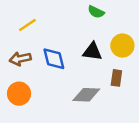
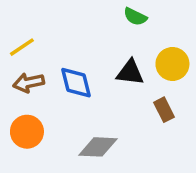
yellow line: (27, 25) -> (22, 47), moved
brown rectangle: (116, 78) -> (164, 110), turned -35
gray diamond: (86, 95) -> (98, 147), moved

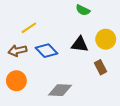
yellow line: (22, 47) -> (29, 28), moved
blue diamond: (76, 83) -> (47, 51), turned -30

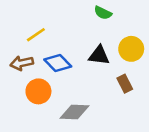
orange circle: (16, 81) -> (38, 91), moved

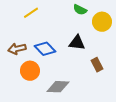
yellow line: (36, 35) -> (31, 13), moved
yellow circle: (131, 49) -> (102, 22), moved

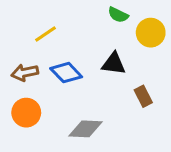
yellow line: (31, 13) -> (45, 34), moved
orange circle: (30, 71) -> (26, 113), moved

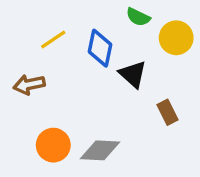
black triangle: (114, 64) -> (133, 74), turned 35
blue diamond: (66, 73) -> (100, 48), moved, turned 56
orange circle: (26, 113) -> (53, 145), moved

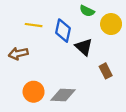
yellow line: (53, 40) -> (34, 25), turned 42

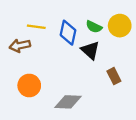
green semicircle: (87, 11) -> (94, 27), moved
brown arrow: (18, 53) -> (20, 46), moved
orange circle: (34, 92) -> (29, 85), moved

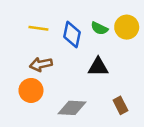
brown arrow: (20, 46) -> (41, 64), moved
black triangle: (90, 50) -> (98, 67), moved, turned -42
brown rectangle: (114, 76) -> (120, 105), moved

